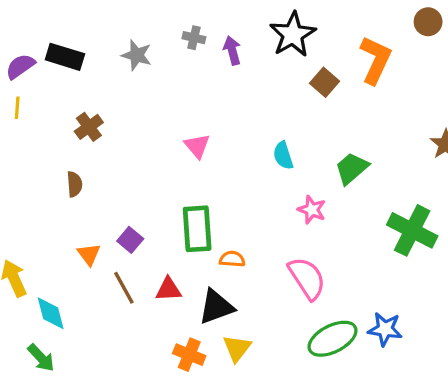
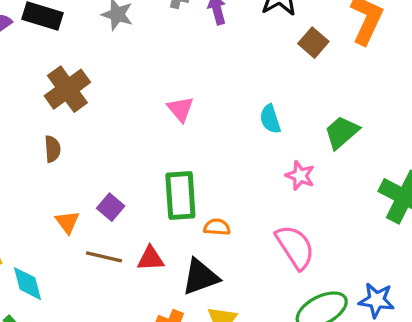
brown cross: (89, 127) -> (67, 89), size x1.5
brown line: (124, 288) -> (104, 257), turned -48

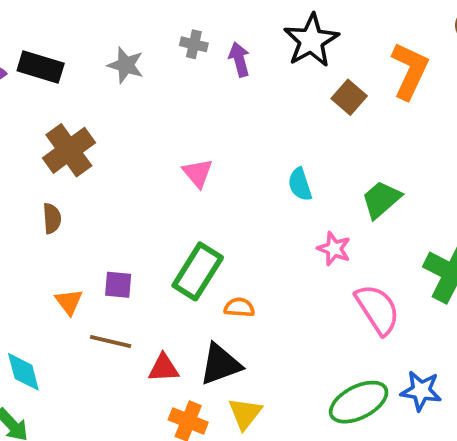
green rectangle: (180, 195) -> (198, 271), turned 36
purple square: (111, 207) -> (118, 285), turned -35
pink semicircle: (295, 247) -> (378, 309), moved
red triangle: (151, 259) -> (164, 368), moved

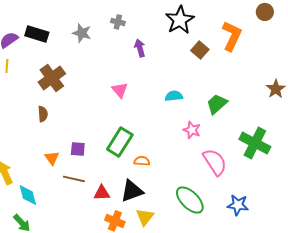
purple arrow: (239, 59) -> (140, 48), moved
cyan semicircle: (300, 184) -> (174, 96), turned 102
green ellipse: (359, 402) -> (190, 200), moved, turned 72

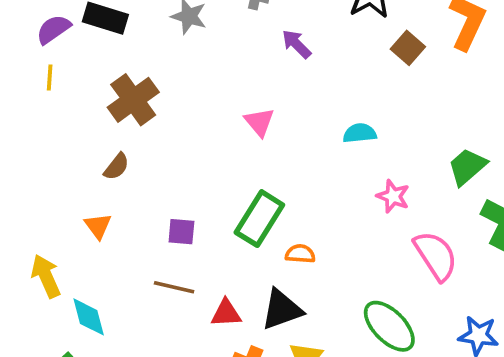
purple arrow: (140, 48) -> (297, 44), turned -30
green trapezoid: (217, 104) -> (467, 167), moved
brown semicircle: (43, 114) -> (117, 167), turned 42
orange triangle: (52, 158) -> (98, 226), moved

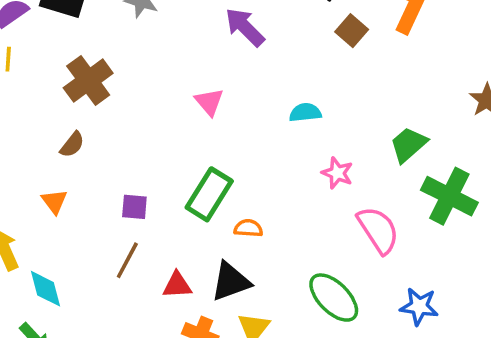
purple arrow: (297, 44) -> (245, 27), size x1.4
brown line: (174, 287) -> (127, 260), turned -75

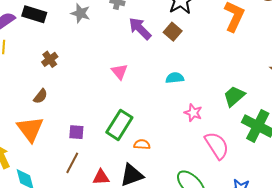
brown square: (352, 31) -> (173, 32), moved
brown cross: (88, 81) -> (50, 59), size x0.6
orange triangle: (54, 201) -> (30, 129), size x1.8

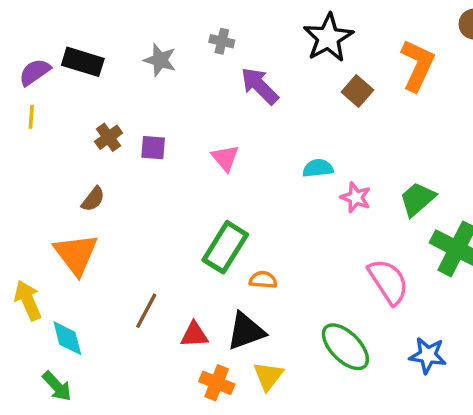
brown square: (173, 32) -> (357, 91), moved
pink star: (193, 113) -> (356, 197), moved
purple square: (76, 132) -> (153, 148), moved

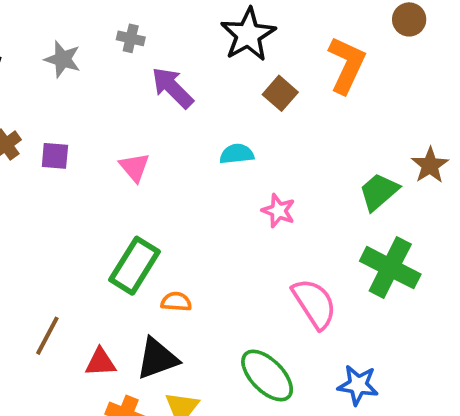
cyan semicircle: (318, 168) -> (237, 154), moved
green trapezoid: (417, 199) -> (379, 192), moved

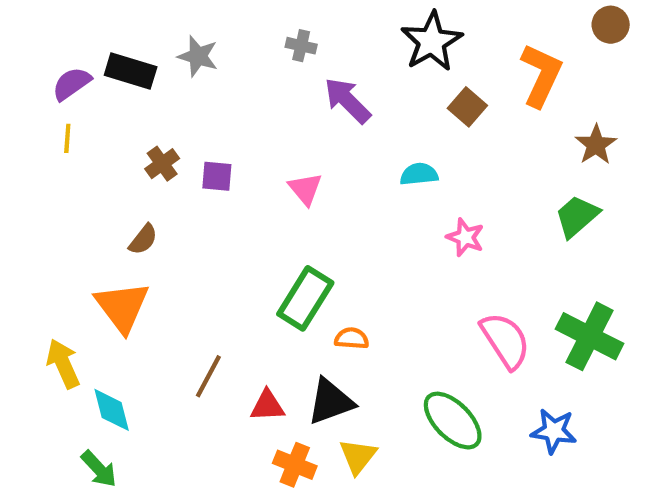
gray star: (63, 59) -> (198, 56), moved
brown star: (430, 165) -> (596, 145), moved
green cross: (390, 268) -> (590, 336), moved

